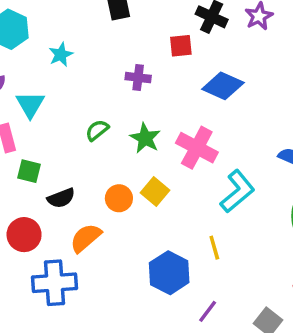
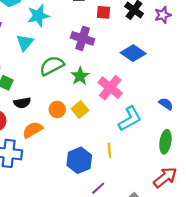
red square: (181, 46) -> (104, 12), moved
cyan star: (61, 55) -> (38, 16), size x1.5
purple cross: (138, 78) -> (83, 38), size x1.5
cyan triangle: (30, 104) -> (25, 43), moved
green semicircle: (97, 130) -> (52, 66), size x1.6

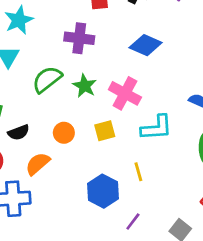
yellow square: (80, 110) -> (105, 131), moved, turned 35
cyan L-shape: (130, 119) -> (157, 128), turned 36

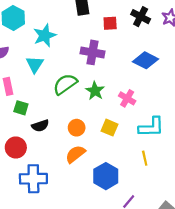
pink cross: (125, 93) -> (127, 98), size x0.7
yellow square: (105, 131) -> (110, 128), turned 35
orange semicircle: (38, 164) -> (75, 154), moved
yellow line: (138, 172) -> (145, 158), moved

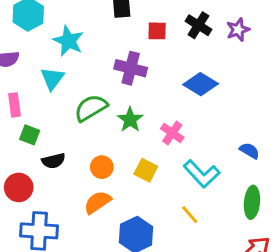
cyan star: (45, 36) -> (68, 41), turned -30
cyan L-shape: (151, 127) -> (202, 174), turned 44
yellow line: (145, 158) -> (190, 215), turned -32

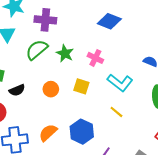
purple cross: (131, 68) -> (45, 20), moved
orange semicircle: (98, 202) -> (48, 133), moved

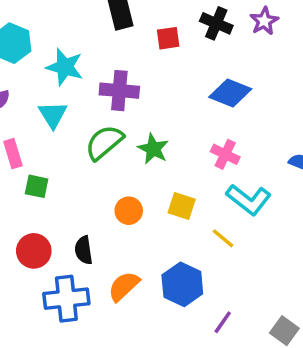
pink cross: (95, 58) -> (225, 154), moved
black semicircle: (17, 90) -> (84, 250), moved, turned 105
yellow line: (116, 112) -> (223, 238), moved

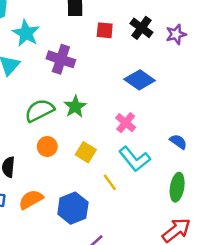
green semicircle: (104, 142) -> (40, 110), moved

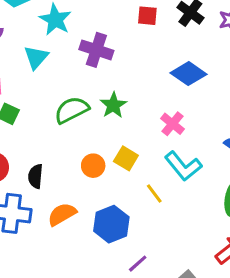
orange circle: (47, 147) -> (93, 166), moved

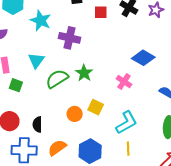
cyan triangle: (36, 57) -> (36, 60), moved
blue diamond: (188, 74) -> (143, 58), moved
cyan L-shape: (183, 166) -> (126, 123), moved, turned -75
yellow line: (154, 194) -> (128, 149), moved, turned 40

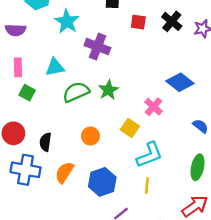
cyan triangle: (36, 60) -> (55, 67), turned 36
yellow square: (96, 107) -> (130, 128), moved
orange semicircle: (57, 148) -> (64, 172), turned -30

